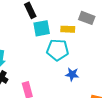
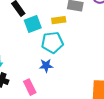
blue star: (72, 74) -> (46, 66), moved

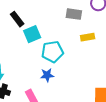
yellow rectangle: (59, 20) -> (88, 37), moved

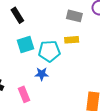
cyan square: (32, 34) -> (25, 44), moved
yellow rectangle: (88, 37) -> (72, 40), moved

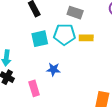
gray rectangle: (74, 16) -> (75, 13), moved
cyan pentagon: (49, 51) -> (64, 34), moved

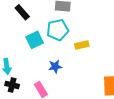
yellow rectangle: (86, 38) -> (82, 45), moved

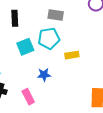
black rectangle: (22, 12) -> (15, 18), turned 35

